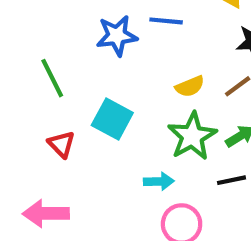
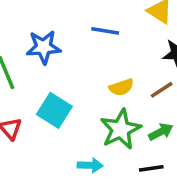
blue star: (117, 36) -> (44, 47), moved

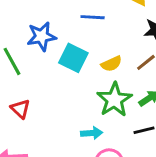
cyan square: (54, 110) -> (73, 58), moved

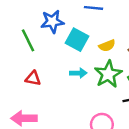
red triangle: (20, 109) -> (33, 78), turned -35
cyan arrow: (92, 133) -> (78, 73), moved

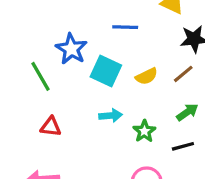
blue star: (52, 21) -> (71, 49), turned -30
green star: (108, 74) -> (144, 131), moved, size x0.6

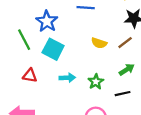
cyan square: (106, 71) -> (53, 49), moved
yellow semicircle: (147, 76) -> (99, 43), turned 42
cyan arrow: (111, 115) -> (67, 78), moved

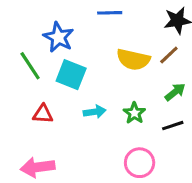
yellow semicircle: (99, 43) -> (133, 59), size x1.5

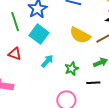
cyan arrow: (95, 112) -> (47, 61), turned -56

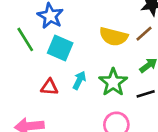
red triangle: (15, 54) -> (49, 87), moved
green star: (72, 69) -> (113, 82), size x1.5

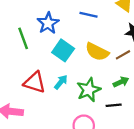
cyan square: (60, 48) -> (63, 50), moved
red triangle: (49, 87) -> (35, 82), size x1.5

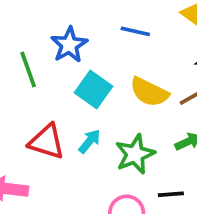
black line: (114, 105) -> (171, 194), moved

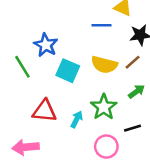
blue line: (135, 31) -> (102, 25), moved
cyan arrow: (89, 141) -> (77, 119), moved

